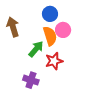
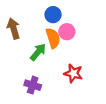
red star: (54, 61) -> (73, 73), moved, turned 30

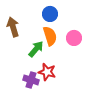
pink circle: (67, 32) -> (74, 38), moved
red star: (73, 73) -> (47, 72), moved

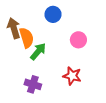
orange semicircle: (50, 36) -> (26, 38), moved
red star: (47, 72) -> (72, 76), moved

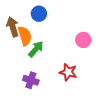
blue circle: (53, 14) -> (39, 14), moved
pink circle: (78, 40) -> (83, 40), moved

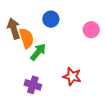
blue circle: (39, 14) -> (51, 19), moved
pink circle: (83, 40) -> (91, 30), moved

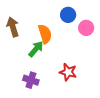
blue circle: (51, 19) -> (68, 15), moved
orange semicircle: (26, 38) -> (45, 34), moved

